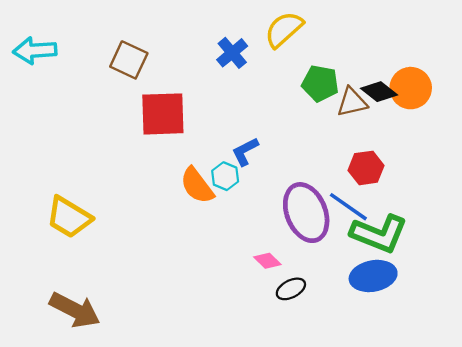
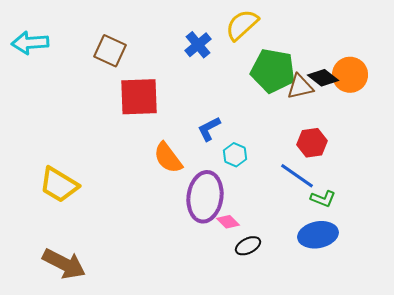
green pentagon: (320, 83) -> (273, 71), size x1.4
cyan hexagon: (225, 176) -> (235, 155), moved
purple ellipse: (306, 213) -> (205, 197), moved, turned 30
green L-shape: (379, 234) -> (323, 199), size x0.5

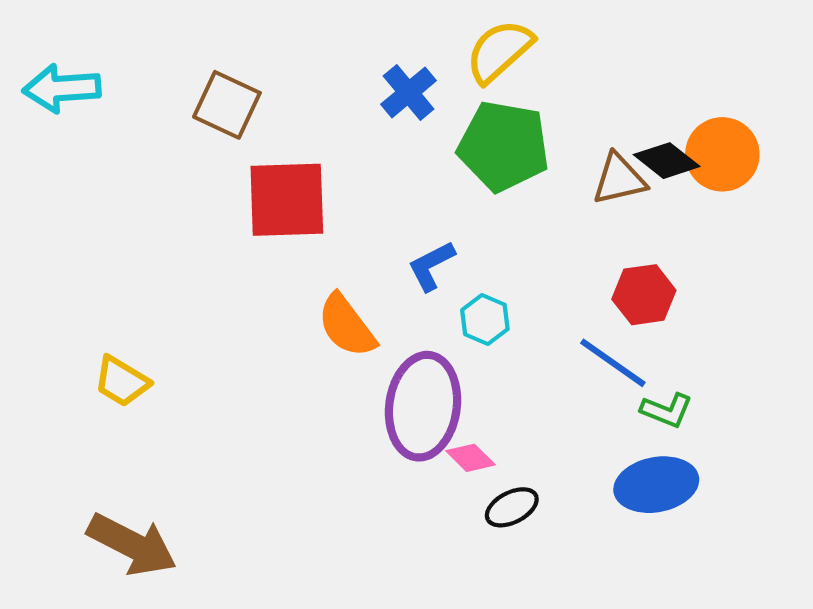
green pentagon: (273, 71) -> (504, 146), moved
yellow trapezoid: (59, 185) -> (122, 381), size x0.7

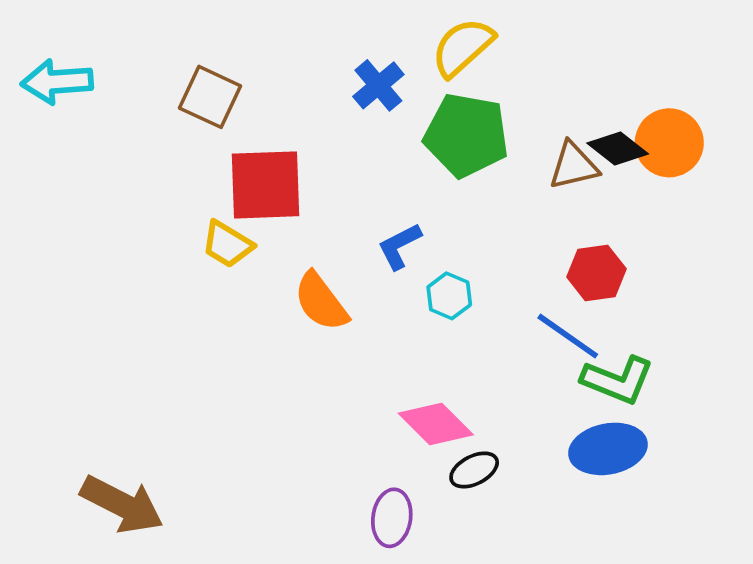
yellow trapezoid: (122, 381) -> (227, 244), moved
purple ellipse: (423, 406) -> (392, 518), moved, size x0.6
green L-shape: (667, 410) -> (618, 380), size x1.5
pink diamond: (470, 458) -> (436, 424), size x1.6

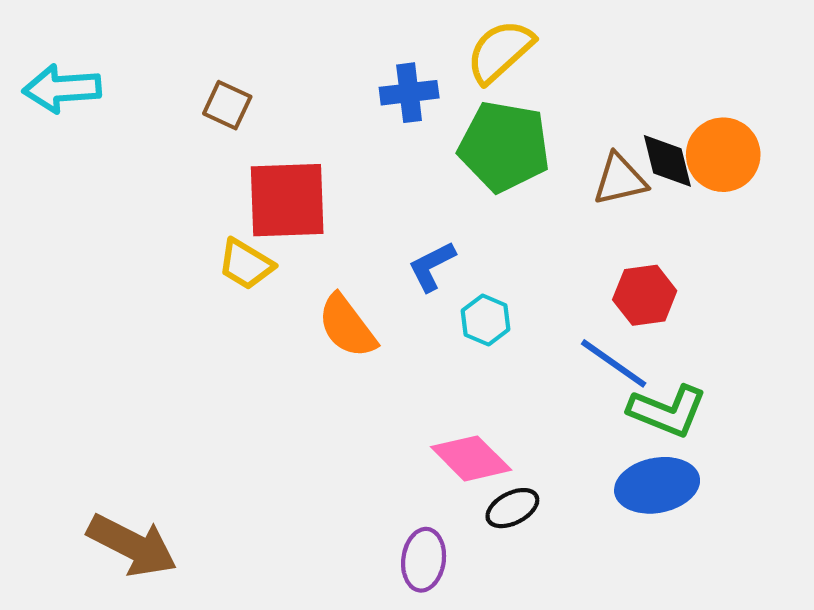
blue cross: (378, 85) -> (409, 93), turned 33
brown square: (210, 97) -> (227, 105), size x0.7
black diamond: (618, 149) -> (667, 161), turned 38

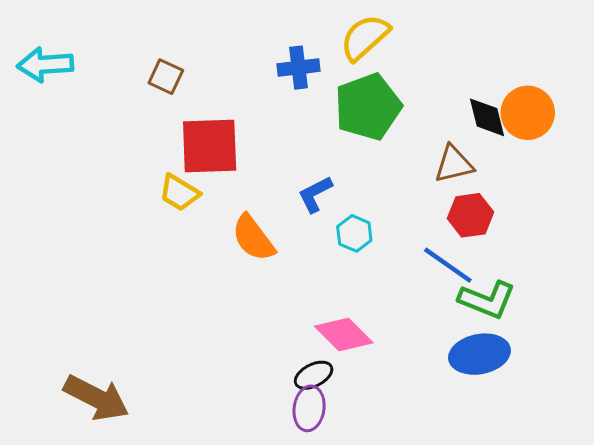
green pentagon: (504, 146) -> (368, 107), turned -30
brown triangle: (620, 179) -> (454, 164), moved
black ellipse: (512, 508) -> (314, 375), moved

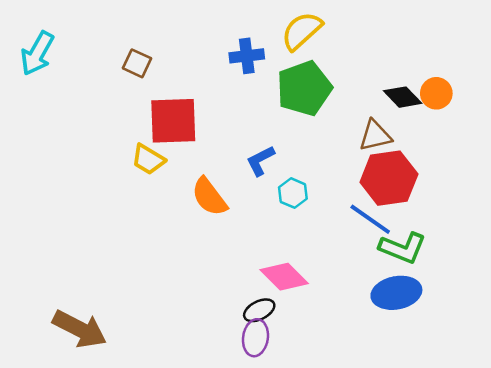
cyan arrow: (45, 65) -> (37, 53), turned -57
orange circle: (528, 113) -> (436, 93), size x0.7
black diamond: (487, 117) -> (403, 97), turned -30
red hexagon: (470, 215) -> (389, 178), size x1.5

